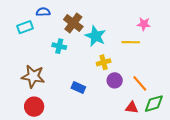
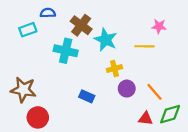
cyan cross: (59, 46) -> (66, 51), size x1.5
brown star: (33, 76) -> (23, 90), moved

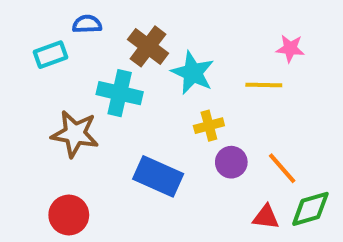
brown star: (23, 90) -> (75, 134), moved
blue rectangle: (87, 96) -> (158, 176), size x1.6

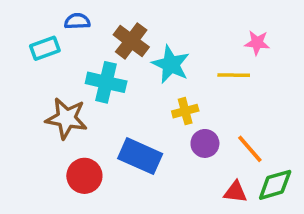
red circle: (69, 215) -> (84, 176), moved

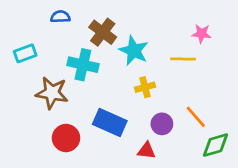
cyan rectangle: (45, 48) -> (25, 53), moved
purple circle: (205, 143) -> (162, 124), moved
red triangle: (235, 192) -> (146, 151), moved

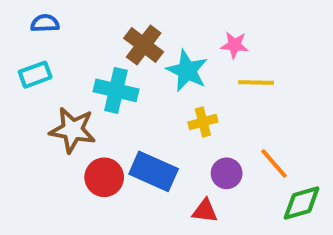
blue semicircle: (60, 17) -> (45, 23), moved
pink star: (201, 34) -> (234, 45), moved
red circle: (66, 138) -> (104, 177), moved

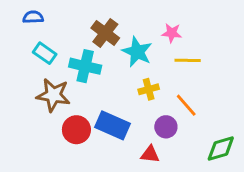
cyan rectangle: (35, 75) -> (45, 53), moved, turned 55
orange line: (274, 163) -> (186, 105), moved

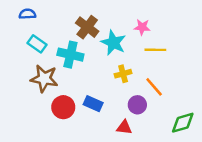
blue rectangle: (113, 125) -> (93, 104), size x0.7

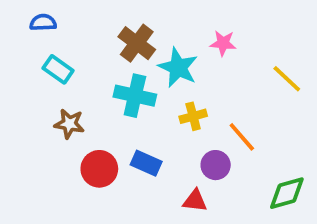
yellow line: (155, 50) -> (287, 79), moved, turned 42
cyan cross: (70, 55) -> (135, 96), moved
brown star: (44, 79) -> (69, 124), size x0.7

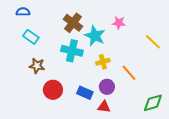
blue rectangle: (146, 163) -> (85, 93), moved
purple circle: (216, 165) -> (107, 87), moved

